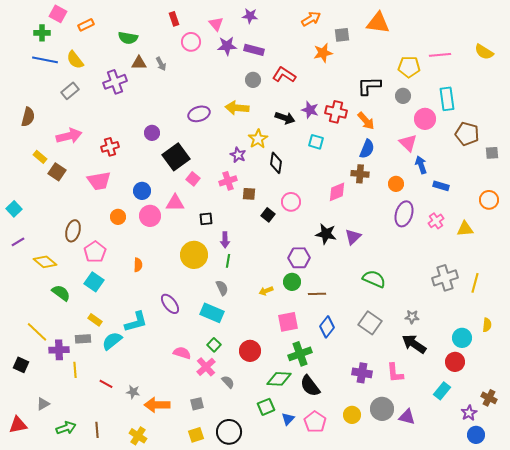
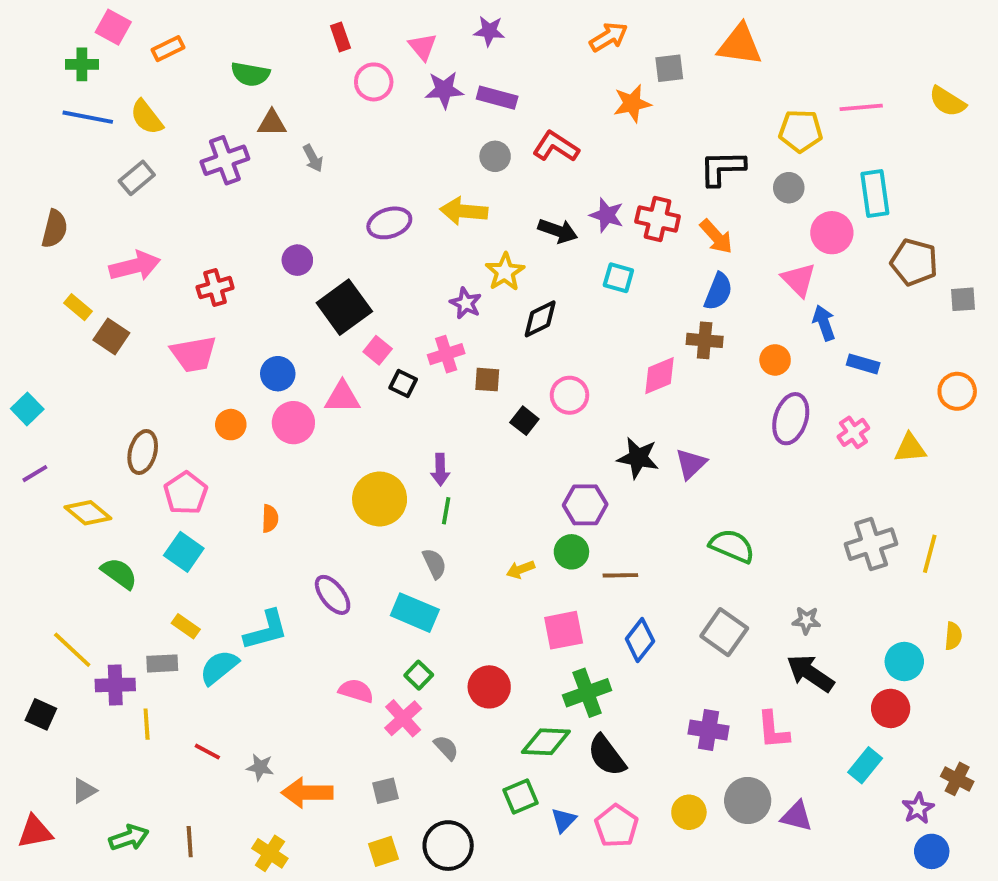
gray arrow: (161, 64) -> (313, 158), moved
black diamond: (276, 163) -> (540, 319), turned 55
black square: (206, 219) -> (403, 383), moved, turned 32

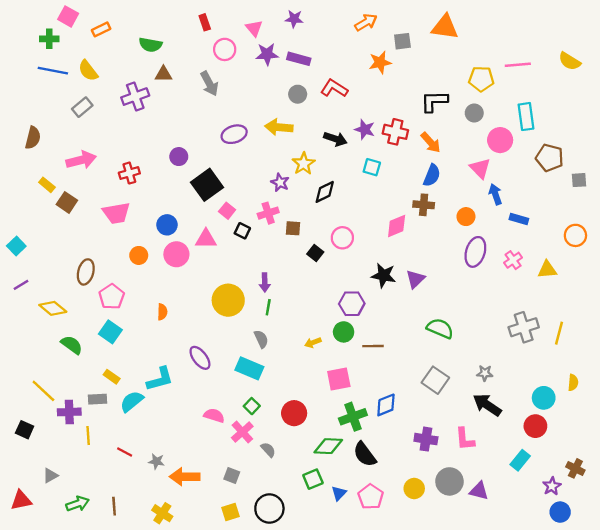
gray arrow: (313, 158) -> (209, 84), moved, size x1.5
blue diamond: (640, 640) -> (386, 405), moved, turned 30
gray square: (385, 791) -> (232, 476), turned 35

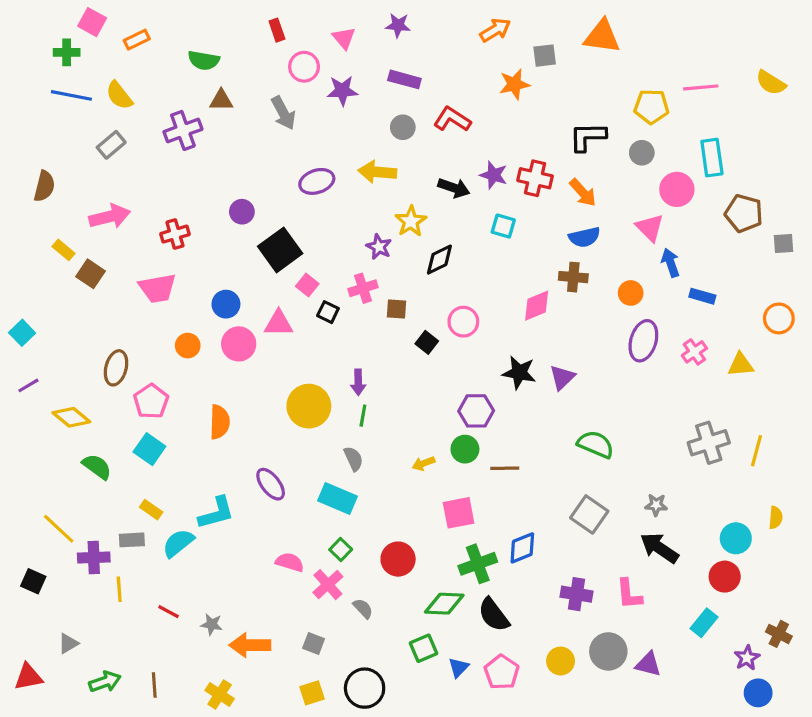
purple star: (267, 54) -> (342, 91), moved
blue semicircle: (432, 175) -> (584, 237), turned 55
orange semicircle: (162, 312) -> (220, 422), size x1.5

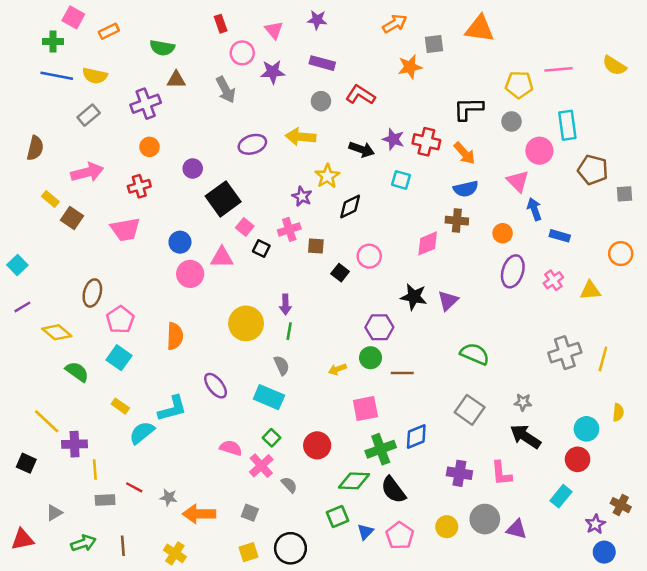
yellow semicircle: (119, 95) -> (95, 76), turned -40
orange circle: (188, 346) -> (149, 147), moved
gray rectangle: (132, 540) -> (105, 500), moved

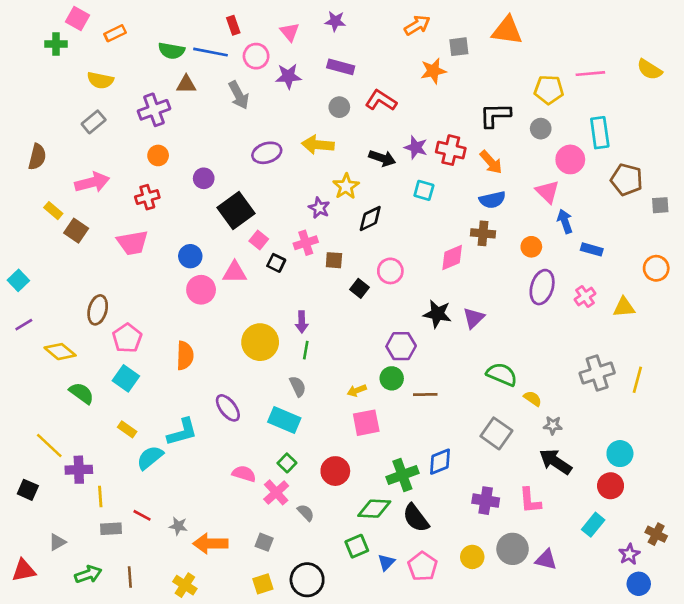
blue line: (57, 76) -> (210, 52), moved
pink square: (365, 409) -> (366, 423), moved
yellow semicircle: (618, 412) -> (533, 398), moved, turned -60

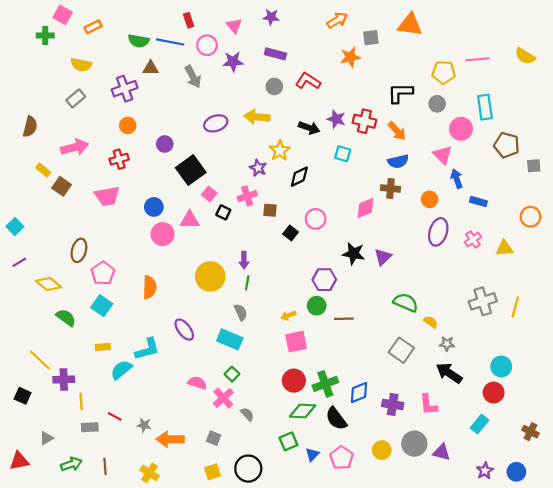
yellow rectangle: (127, 429) -> (103, 347), turned -40
blue diamond: (440, 462) -> (359, 393), moved
red circle: (335, 471) -> (294, 381), moved
purple star: (629, 554) -> (485, 471), moved

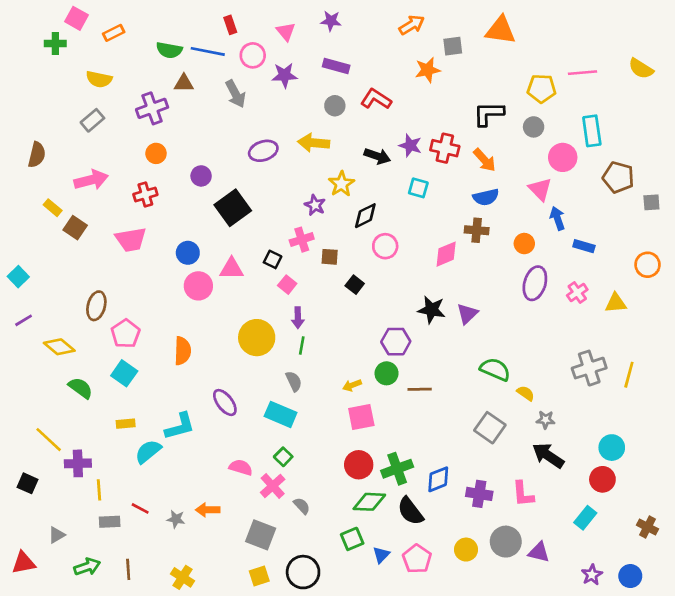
pink square: (209, 194) -> (287, 285), moved
pink circle: (316, 219) -> (385, 246), moved
gray square: (214, 438) -> (261, 535), size x1.6
orange arrow: (170, 439) -> (208, 510), moved, size x0.7

